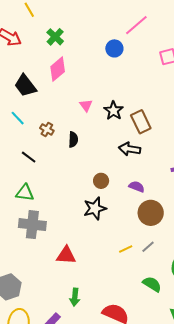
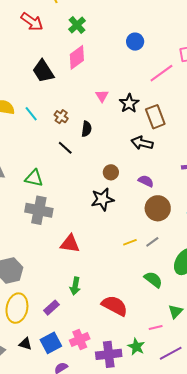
pink line: (136, 25) -> (161, 73), moved
cyan line: (18, 118) -> (31, 114), moved
black line: (29, 157) -> (65, 148), moved

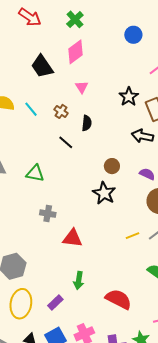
pink triangle: (102, 96) -> (82, 87), moved
black star: (102, 199) -> (104, 193), turned -30
gray cross: (39, 210) -> (48, 214), moved, size x0.6

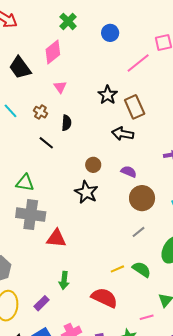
green cross: (75, 19) -> (68, 21), moved
green triangle: (35, 173) -> (25, 183), moved
gray cross: (48, 214) -> (31, 215), size x1.8
yellow line: (132, 236) -> (117, 269), moved

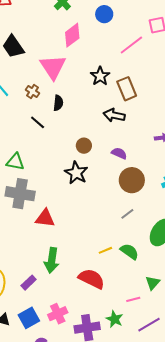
pink diamond: (53, 52) -> (72, 35), moved
pink triangle: (60, 87) -> (53, 67), size x2.0
green arrow: (64, 280) -> (52, 260), size x1.4

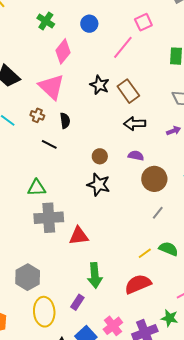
black arrow: (114, 115) -> (135, 124), moved
red semicircle: (92, 279) -> (138, 284), turned -36

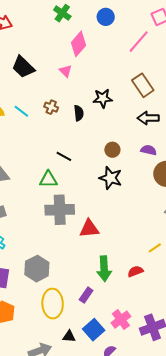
black star: (100, 85) -> (103, 98), moved, turned -30
pink triangle: (52, 87) -> (66, 71), moved, size x0.5
black line: (49, 144) -> (64, 156), moved
red semicircle: (138, 284) -> (135, 271), moved, size x0.6

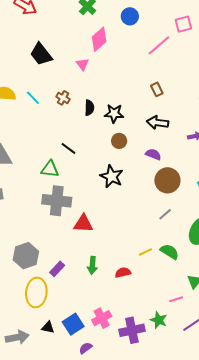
brown rectangle: (143, 85) -> (157, 89), size x0.6
black star: (103, 98) -> (114, 113), moved
brown circle: (112, 150) -> (119, 141), moved
green arrow: (104, 269) -> (92, 265), size x0.7
purple rectangle: (86, 295) -> (57, 269), moved

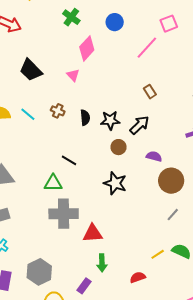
black arrow: (157, 123) -> (139, 125), moved, turned 135
green arrow: (92, 265) -> (102, 263), moved
purple rectangle: (57, 269) -> (84, 286), moved

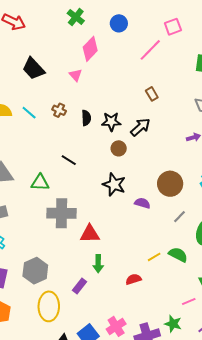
purple semicircle: (154, 156) -> (142, 203), moved
green triangle: (53, 183) -> (40, 183), moved
gray line: (173, 215) -> (180, 217), moved

